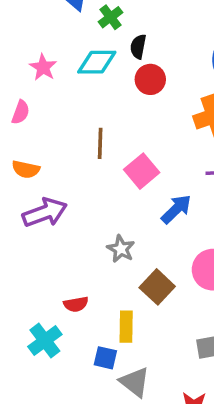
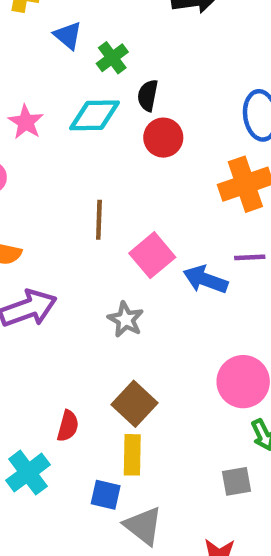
blue arrow: (176, 209) -> (205, 280), moved, turned -116
gray star: (121, 249) -> (126, 319), moved
brown square: (157, 287) -> (134, 404), moved
red semicircle: (76, 304) -> (68, 426), turned -65

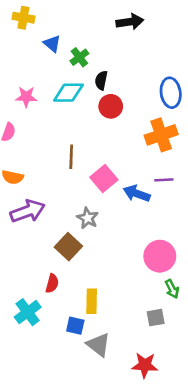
pink star: (26, 122) -> (26, 97), turned -30
brown square: (134, 404) -> (68, 247), moved

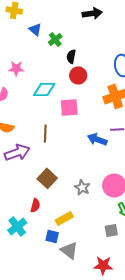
cyan diamond: (68, 93) -> (44, 89), moved
brown line: (71, 157) -> (45, 133), moved
pink square: (104, 179) -> (69, 107), moved, turned 36
gray star: (88, 218) -> (82, 187), moved
yellow rectangle: (92, 301) -> (64, 218), turned 60

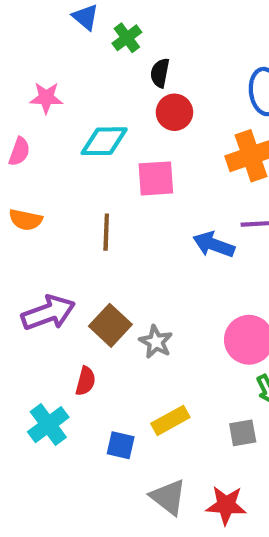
purple arrow: (17, 152) -> (48, 313), moved
gray star: (82, 187) -> (156, 342), moved
yellow rectangle: (64, 218) -> (170, 420), moved
gray triangle: (69, 250) -> (168, 497), moved

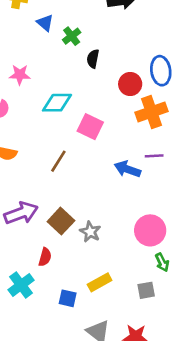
red circle: (174, 112) -> (130, 84), moved
pink square: (156, 178) -> (90, 127), turned 30
brown line: (106, 232) -> (58, 161), turned 30

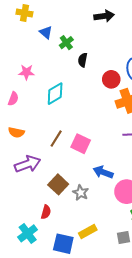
cyan diamond: (57, 103) -> (55, 94), turned -30
pink square: (90, 127) -> (81, 144), moved
blue arrow: (128, 169) -> (103, 172), moved
purple arrow: (21, 213) -> (28, 164), moved
blue square: (68, 298) -> (63, 244), size x1.5

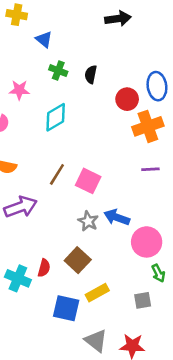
green cross: (66, 43) -> (58, 71), moved, turned -32
brown square: (58, 184) -> (78, 260), moved
gray star: (81, 193) -> (88, 221), moved
cyan cross: (28, 233) -> (18, 278), moved, turned -30

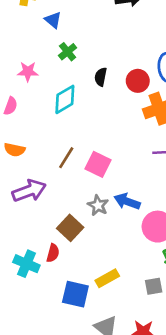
green cross: (58, 71) -> (68, 52), turned 30
black semicircle: (91, 74) -> (101, 77), moved
brown square: (78, 260) -> (70, 228), moved

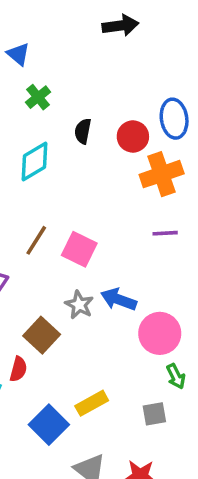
blue square: (75, 294) -> (49, 425), turned 32

